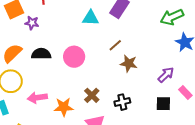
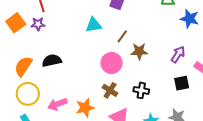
cyan triangle: (91, 18) -> (94, 25), moved
purple star: (32, 23) -> (38, 24), moved
pink circle: (74, 57) -> (112, 63), moved
black cross: (122, 102) -> (141, 90), turned 35

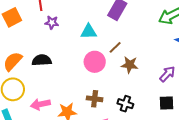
purple star: (38, 24) -> (52, 22), moved
pink circle: (112, 63) -> (95, 62), moved
brown cross: (110, 90) -> (95, 99), turned -35

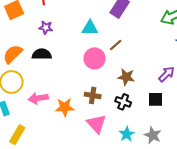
purple star: (52, 22) -> (46, 28), moved
brown star: (130, 65) -> (126, 77), moved
black square: (166, 103) -> (156, 99), moved

